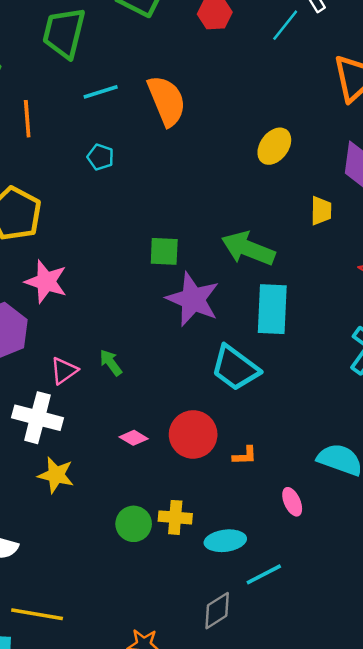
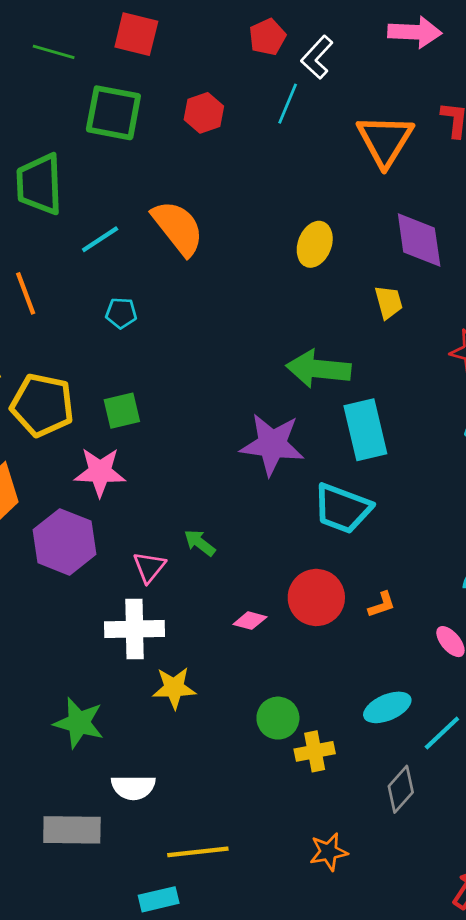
green square: (164, 251) -> (122, 411), moved
yellow cross: (175, 517) -> (315, 751), moved

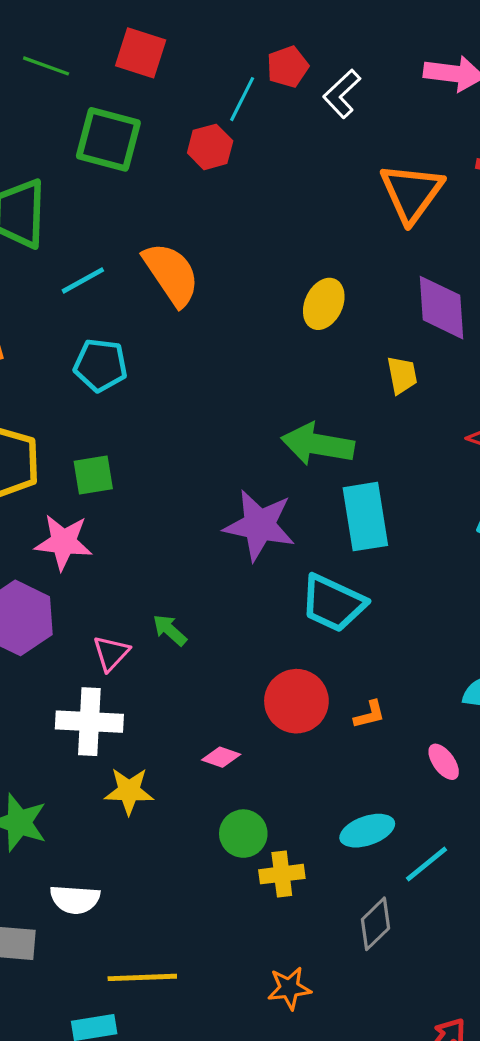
cyan line: (288, 104) -> (242, 99), moved
cyan pentagon: (121, 313) -> (100, 365), size x1.5
pink diamond: (250, 621) -> (221, 757), moved

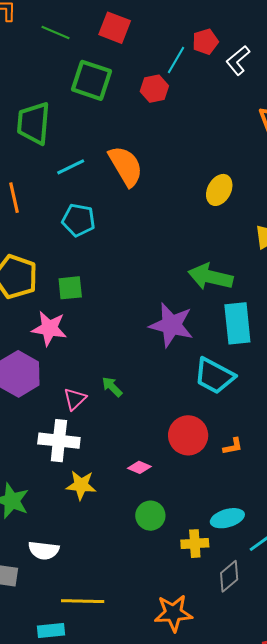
yellow cross: (282, 874) -> (195, 544), moved
orange star: (289, 988) -> (173, 613), size x1.4

